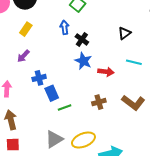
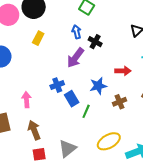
purple arrow: (23, 56) -> (75, 58), moved, size x1.5
blue star: (83, 61) -> (98, 86), moved, turned -30
green line: (65, 107) -> (86, 111), turned -40
gray triangle: (54, 139) -> (67, 149), moved

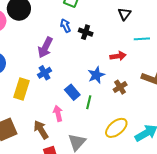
yellow rectangle: (38, 38) -> (21, 89), moved, size x1.5
purple arrow: (75, 58) -> (45, 47), moved
blue cross: (57, 85) -> (45, 73), moved
pink arrow: (27, 100) -> (58, 113), moved

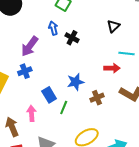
red arrow: (118, 56) -> (112, 68), moved

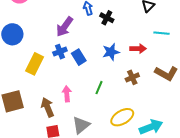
red arrow: (112, 68) -> (138, 49), moved
blue star: (76, 82) -> (111, 52), moved
blue rectangle: (49, 95) -> (79, 57), moved

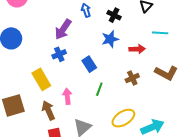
black cross: (107, 18) -> (114, 15), moved
blue star: (111, 52) -> (110, 39), moved
blue rectangle: (79, 57) -> (89, 64), moved
yellow rectangle: (35, 64) -> (41, 79), moved, turned -55

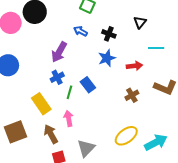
blue arrow: (86, 10) -> (80, 31), turned -40
green line: (99, 89) -> (69, 92), moved

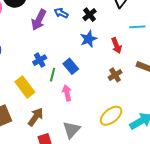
black cross: (109, 34) -> (90, 15), turned 32
purple arrow: (59, 52) -> (39, 20), moved
red arrow: (134, 66) -> (117, 46), turned 77
pink arrow: (69, 118) -> (67, 93), moved
brown arrow: (51, 134) -> (36, 117), turned 66

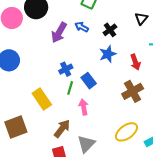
blue cross: (40, 60) -> (66, 69), moved
brown cross: (115, 75) -> (133, 91), size x1.5
brown arrow: (36, 117) -> (62, 129), moved

